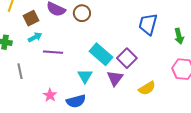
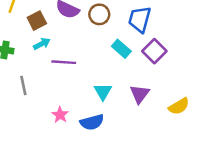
blue trapezoid: (148, 24) -> (140, 19), moved
cyan rectangle: (101, 54) -> (121, 49), moved, size x0.7
purple square: (127, 58) -> (154, 51), moved

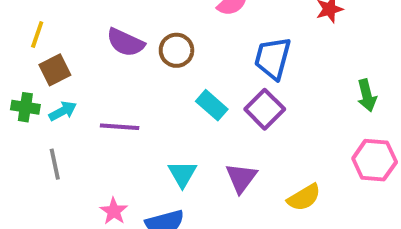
blue trapezoid: (140, 19) -> (273, 58), moved
brown square: (37, 21) -> (55, 70), moved
cyan arrow: (42, 44) -> (63, 111), moved

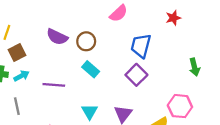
cyan rectangle: (212, 105) -> (91, 69), moved
pink hexagon: (375, 160) -> (180, 106), moved

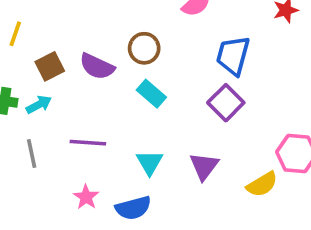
purple semicircle: (57, 37) -> (97, 66), moved
brown square: (17, 52) -> (50, 66), moved
purple line: (54, 85) -> (88, 143), moved

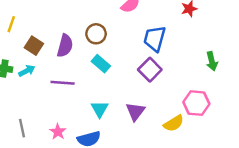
brown square: (50, 66) -> (34, 46), turned -30
purple semicircle: (97, 66) -> (65, 46), turned -100
purple line: (88, 143) -> (63, 83), moved
gray line: (32, 154) -> (22, 128), moved

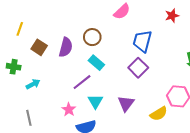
cyan arrow: (27, 71) -> (33, 84), moved
purple line: (63, 83) -> (82, 82), moved, turned -42
pink star: (58, 132) -> (69, 110), moved

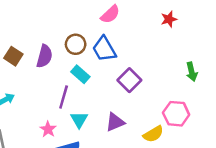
blue trapezoid: (142, 41) -> (104, 49), moved, turned -45
purple line: (82, 82) -> (64, 97), turned -36
purple triangle: (126, 103) -> (115, 122), turned 30

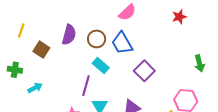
purple semicircle: (44, 56) -> (69, 35), moved

